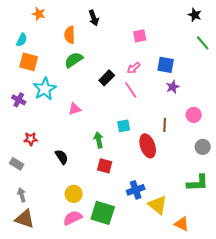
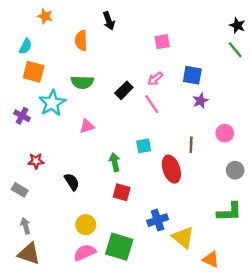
black star: (195, 15) -> (237, 25), moved
green semicircle: (74, 60) -> (82, 82), moved, turned -144

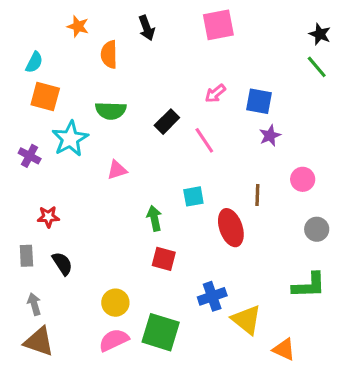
orange star: (45, 16) -> (78, 26), moved
pink square: (162, 42) -> (218, 25), moved, size x1.5
pink arrow: (155, 79) -> (215, 93), moved
black semicircle: (72, 182) -> (62, 264), moved
gray rectangle: (20, 190) -> (26, 256), turned 56

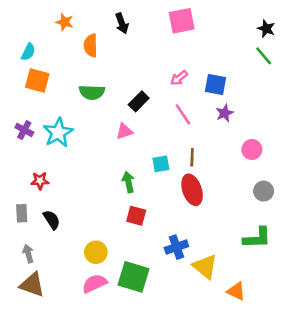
cyan star: (70, 139) -> (58, 133), moved
pink line: (204, 140) -> (183, 114), moved
pink triangle: (117, 170) -> (124, 131), moved
brown line: (257, 195) -> (192, 157), moved

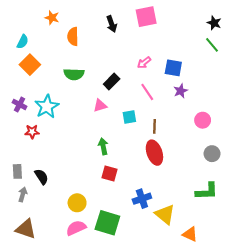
black arrow: (122, 23) -> (112, 24), moved
orange square: (37, 81) -> (30, 65), turned 30
cyan square: (161, 164) -> (129, 117), moved
red star: (40, 181) -> (32, 132), moved
gray arrow: (28, 254) -> (23, 194), moved, turned 32

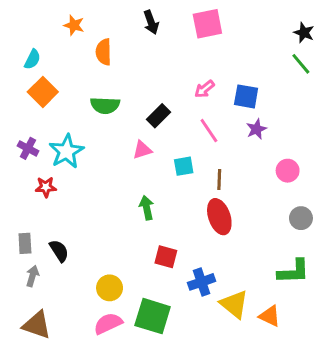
black arrow: (112, 24) -> (151, 22), moved
red square: (109, 174) -> (166, 257), moved
orange triangle: (190, 234) -> (270, 316), moved

